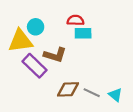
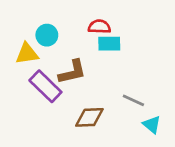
yellow triangle: (20, 41) -> (27, 54), size x0.7
brown L-shape: (55, 55) -> (72, 72), turned -30
gray line: (92, 93) -> (133, 100), moved

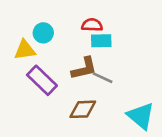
brown L-shape: (72, 72) -> (84, 68), moved
gray line: (133, 100) -> (103, 78), moved
cyan triangle: (152, 125) -> (141, 116), size x1.6

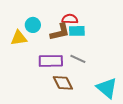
brown L-shape: (84, 68) -> (60, 32), moved
purple rectangle: (42, 80) -> (51, 61), moved, turned -45
brown diamond: (83, 109) -> (63, 83), turned 65

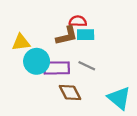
cyan circle: (33, 25) -> (37, 61), moved, size x1.5

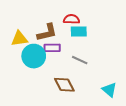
brown L-shape: (67, 36) -> (47, 33), moved
purple rectangle: (57, 68) -> (52, 48), moved, size x0.7
cyan triangle: (119, 98) -> (109, 90), size x0.7

